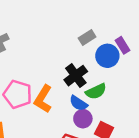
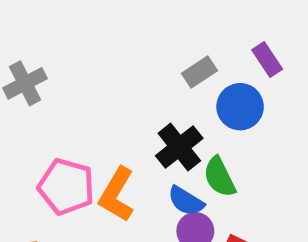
purple rectangle: (123, 45) -> (267, 60), moved
green semicircle: (96, 91) -> (220, 177), turned 90

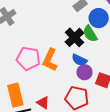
green semicircle: (220, 177) -> (90, 34), moved

